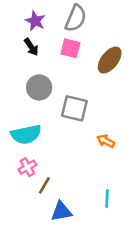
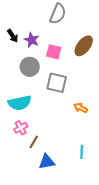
purple star: (35, 21) -> (32, 40), moved
black arrow: (31, 47) -> (13, 36), moved
pink square: (70, 48) -> (54, 52), moved

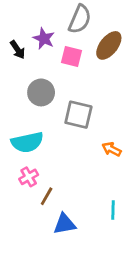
purple star: (32, 40) -> (44, 39), moved
brown ellipse: (84, 46) -> (109, 45), moved
pink square: (54, 52) -> (72, 57), moved

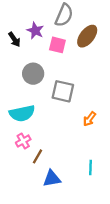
orange arrow: (112, 149) -> (89, 119), turned -80

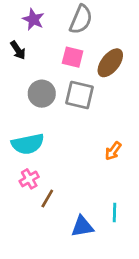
purple star: (35, 31) -> (33, 19), moved
brown ellipse: (87, 36) -> (110, 63), moved
gray square: (63, 91) -> (80, 95), moved
blue triangle: (52, 179) -> (82, 226), moved

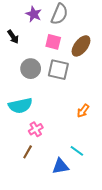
purple star: (33, 19) -> (34, 14), moved
pink cross: (29, 179) -> (36, 129), moved
brown line: (47, 198) -> (28, 152), moved
cyan line: (115, 212) -> (77, 151), moved, turned -56

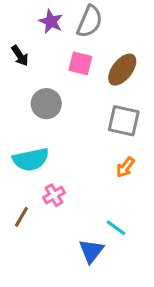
gray square: (58, 70) -> (124, 121), moved
brown line: (28, 152) -> (21, 217), moved
blue triangle: (60, 166) -> (91, 251), turned -42

